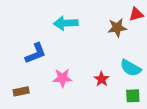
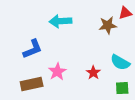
pink star: (62, 78) -> (57, 72), turned -30
brown rectangle: (21, 91) -> (32, 84), moved, size x1.5

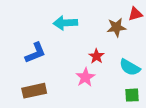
pink star: (57, 72) -> (85, 77), moved
red star: (93, 73) -> (96, 56), moved

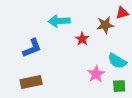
red star: (96, 56) -> (82, 39), moved
pink star: (85, 77) -> (96, 74), moved

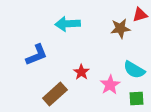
red star: (82, 39) -> (81, 72), moved
brown rectangle: (31, 82) -> (55, 94), moved, turned -30

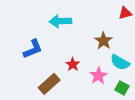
brown star: (120, 28) -> (104, 41), moved, turned -30
green square: (136, 99) -> (122, 88), turned 32

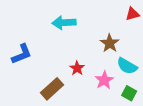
blue L-shape: (33, 49) -> (22, 54), moved

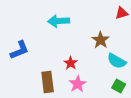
pink star: (104, 80) -> (78, 84), moved
brown rectangle: (52, 89) -> (48, 82), turned -55

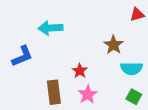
cyan arrow: (59, 21) -> (50, 28), moved
cyan semicircle: (117, 61) -> (132, 69), turned -30

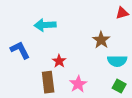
blue L-shape: (22, 56) -> (20, 50), turned -95
red star: (80, 71) -> (59, 61), moved

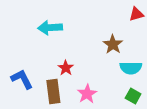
blue L-shape: (20, 50) -> (22, 79), moved

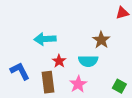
cyan arrow: (50, 28) -> (45, 39), moved
cyan semicircle: (131, 68) -> (88, 61), moved

